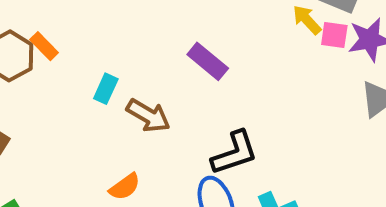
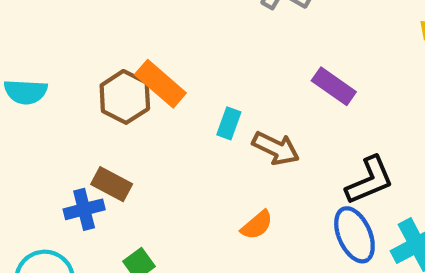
orange rectangle: (44, 46) -> (160, 84), size x1.6

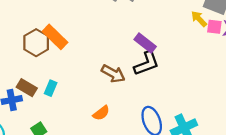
cyan rectangle: (229, 123) -> (51, 88), moved
black L-shape: (370, 180) -> (147, 63), moved

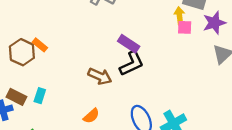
yellow arrow: (199, 19) -> (179, 16), turned 42
pink square: (214, 27) -> (185, 27), moved
orange rectangle: (55, 37) -> (40, 45), size x0.6

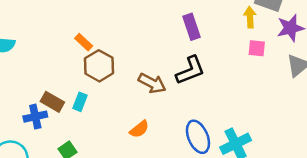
pink square: (185, 27) -> (257, 48), moved
purple rectangle: (129, 44) -> (192, 27), moved, turned 35
brown hexagon: (22, 52) -> (99, 66), moved

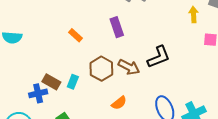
yellow arrow: (250, 17) -> (194, 15), moved
purple rectangle: (192, 27) -> (117, 27), moved
brown hexagon: (99, 66) -> (101, 69), moved

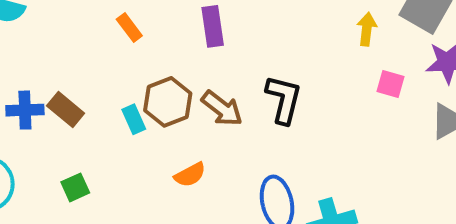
black L-shape: (159, 57) -> (284, 99), turned -65
cyan rectangle: (73, 82) -> (134, 119), moved, turned -56
blue cross: (38, 93) -> (25, 110), moved

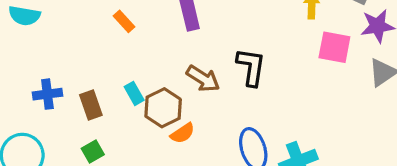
pink square: (391, 84) -> (334, 47), size x1.5
brown hexagon: (168, 102) -> (163, 108), moved
brown rectangle: (66, 109) -> (91, 105), moved, turned 36

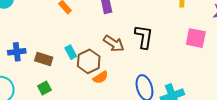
pink square: (334, 47) -> (196, 38), moved
brown rectangle: (91, 105) -> (44, 59), turned -54

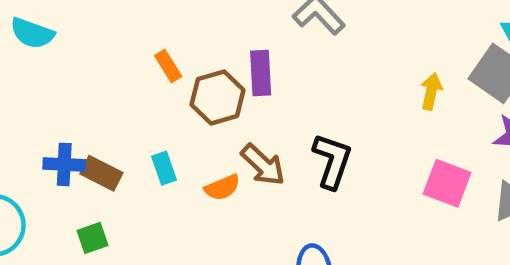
blue cross: (17, 52) -> (64, 164), moved
brown hexagon: (89, 61) -> (218, 97), moved
orange semicircle: (101, 77) -> (222, 187), moved

